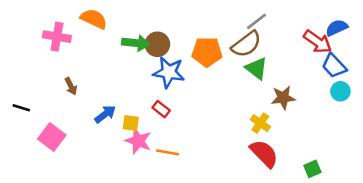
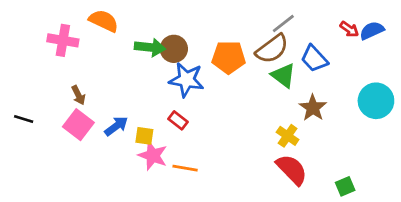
red arrow: (318, 42) -> (349, 29), moved, size x0.6
blue trapezoid: (334, 66) -> (314, 59), moved
cyan circle: (340, 91) -> (376, 101), size x1.6
brown star: (283, 98) -> (313, 108), turned -30
pink square: (52, 137) -> (78, 125), moved

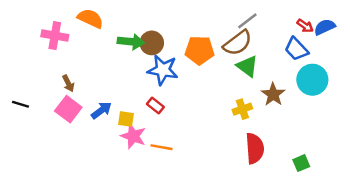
blue trapezoid: (314, 59) -> (296, 49), moved
cyan circle: (376, 101) -> (312, 80), moved
yellow cross: (288, 136) -> (242, 109), moved, turned 36
red semicircle: (292, 170) -> (255, 148), turned 40

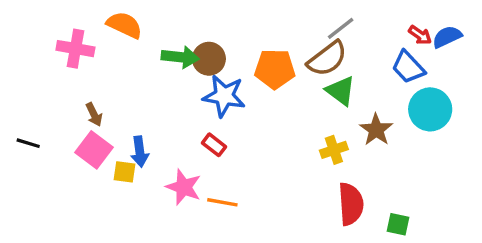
blue arrow: (101, 110) -> (140, 152), turned 120
yellow square: (126, 119) -> (124, 172), moved
green square: (301, 163) -> (398, 224), moved, turned 35

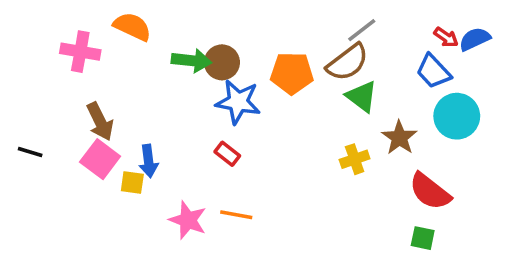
brown arrow: (94, 114) -> (100, 122), size x1.5
pink star: (184, 187) -> (188, 220), moved
red semicircle: (351, 204) -> (430, 191), moved, turned 132

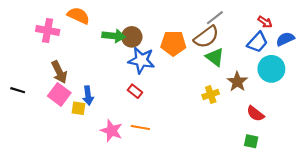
blue semicircle: (475, 39) -> (285, 39), moved
blue trapezoid: (433, 71) -> (258, 42), turned -95
red semicircle: (430, 191) -> (255, 114), size x0.7

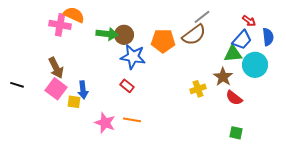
pink cross: (48, 30) -> (60, 25), moved
blue semicircle: (285, 39) -> (268, 37), turned 108
green triangle: (215, 57) -> (233, 54), moved, turned -42
red semicircle: (255, 114) -> (234, 98), moved

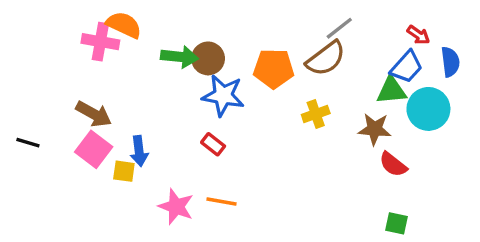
brown arrow: (56, 68) -> (94, 114), turned -35
brown star: (223, 77) -> (375, 129), turned -30
yellow cross: (198, 89) -> (316, 114), moved

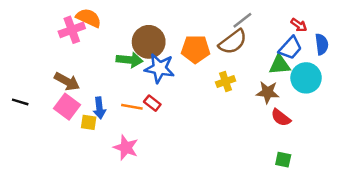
pink cross: (100, 42) -> (72, 30), turned -30
green arrow: (179, 57) -> (129, 60), moved
brown circle: (208, 58) -> (149, 42), size x1.4
orange line: (221, 201) -> (132, 107), moved

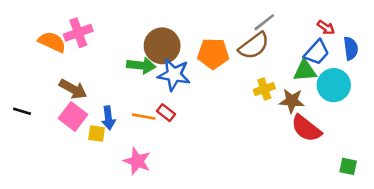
orange semicircle: (89, 18) -> (52, 42), moved
yellow cross: (226, 81) -> (264, 89), moved
red semicircle: (281, 118) -> (306, 128), size x1.4
green square: (283, 160) -> (348, 166), moved

